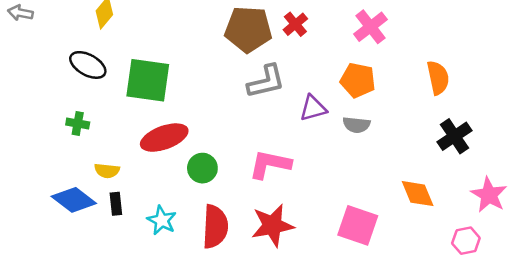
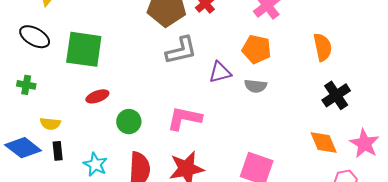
red ellipse: (164, 138) -> (97, 96), size x0.6
orange diamond: (418, 194) -> (324, 142), moved

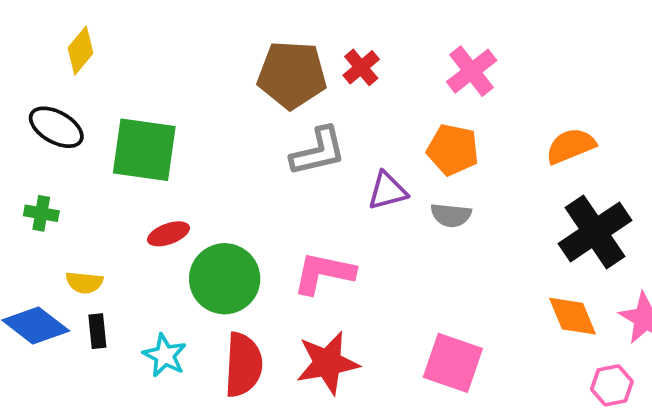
orange semicircle: (323, 47) -> (571, 146), turned -100
black cross: (336, 95) -> (595, 232), size x1.4
green circle: (129, 122) -> (225, 279), size x1.6

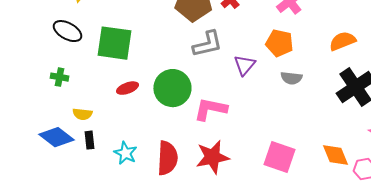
purple triangle: (387, 191) -> (244, 65), turned -35
gray semicircle: (451, 215) -> (291, 78), moved
green circle: (225, 279) -> (172, 88), moved
orange diamond: (573, 316) -> (335, 155), moved

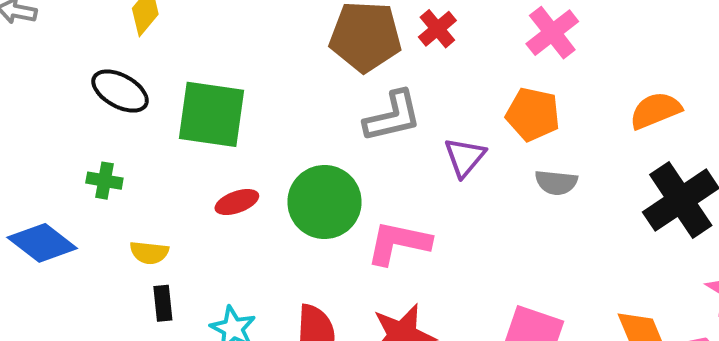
blue diamond: (56, 137) -> (42, 243), moved

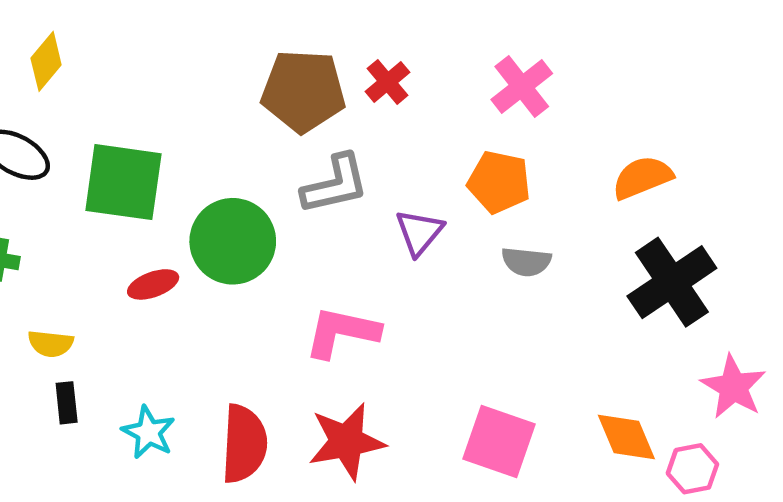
green circle: (324, 202) -> (233, 241), moved

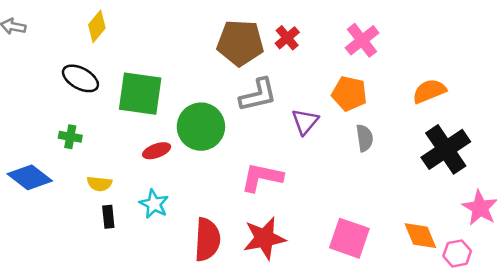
gray semicircle: (526, 262) -> (365, 138), turned -104
cyan star: (149, 432) -> (154, 204), moved

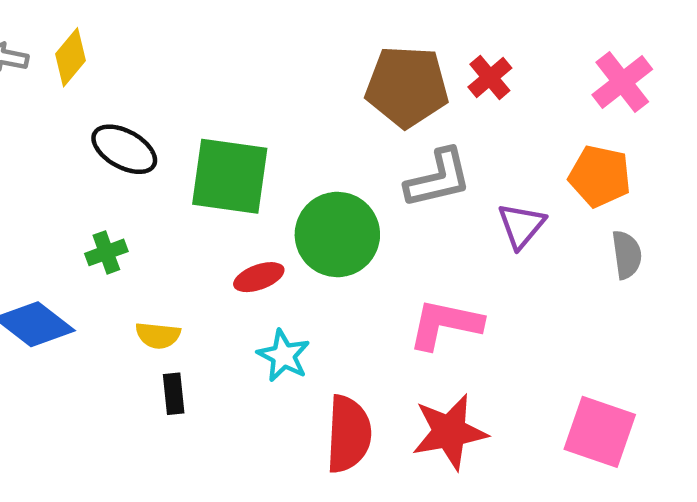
yellow diamond: (97, 26) -> (70, 57), moved
green cross: (70, 137) -> (106, 252), turned -30
cyan star: (154, 204) -> (284, 356), moved

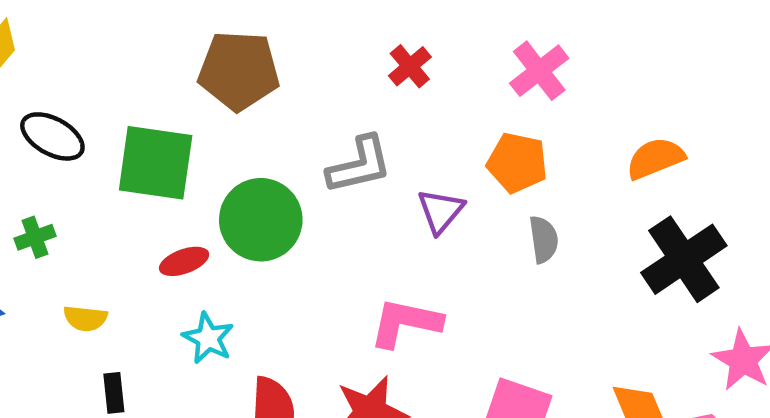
brown pentagon: (407, 86) -> (239, 71), moved
pink L-shape: (445, 324) -> (405, 323), moved
black rectangle: (174, 394) -> (114, 393), moved

